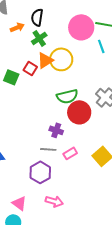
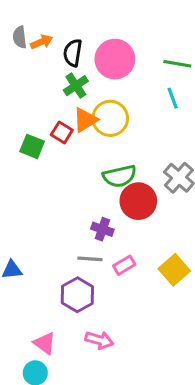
orange arrow: (17, 27) -> (42, 42), moved
pink circle: (81, 27) -> (115, 59), moved

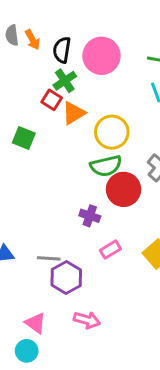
orange arrow: (42, 42) -> (33, 40), turned 84
yellow circle: (110, 118) -> (112, 132), moved
red square: (62, 132) -> (52, 100), moved
gray line: (90, 259) -> (49, 258), moved

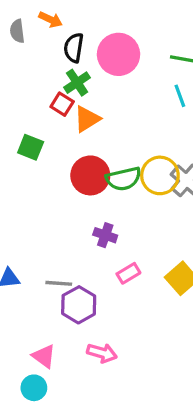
orange arrow: (33, 40) -> (50, 20), moved, turned -36
yellow circle: (112, 132) -> (160, 175), moved
red circle: (124, 189) -> (90, 175), moved

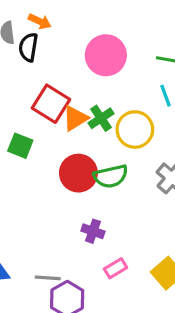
black semicircle: (74, 48) -> (28, 47), moved
green cross: (77, 83) -> (101, 118), moved
red square: (62, 104) -> (51, 104), size x1.6
yellow circle: (160, 175) -> (135, 130), moved

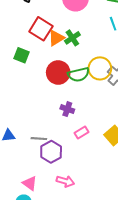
yellow circle: (135, 130) -> (100, 68), moved

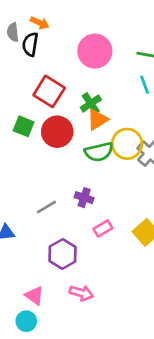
orange triangle: (56, 38) -> (97, 120), moved
red circle: (58, 72) -> (57, 132), moved
gray line: (39, 139) -> (46, 207), moved, turned -35

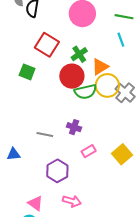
orange triangle: (97, 120) -> (100, 67), moved
red circle: (57, 132) -> (72, 76), moved
gray line: (46, 207) -> (45, 134), turned 42

